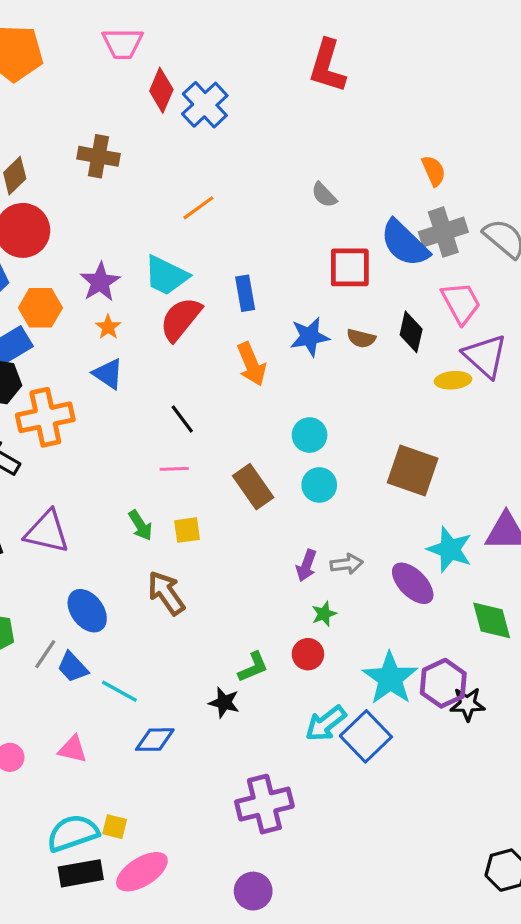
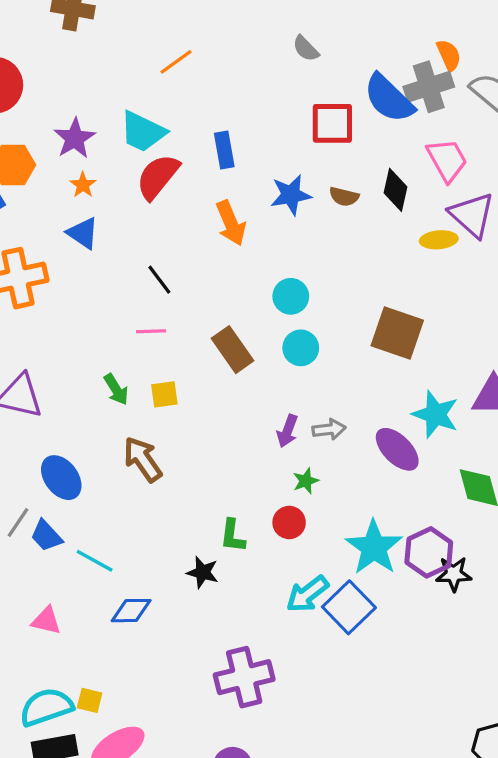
orange semicircle: (434, 171) -> (449, 55), moved
green L-shape: (253, 667) -> (233, 536), turned 120

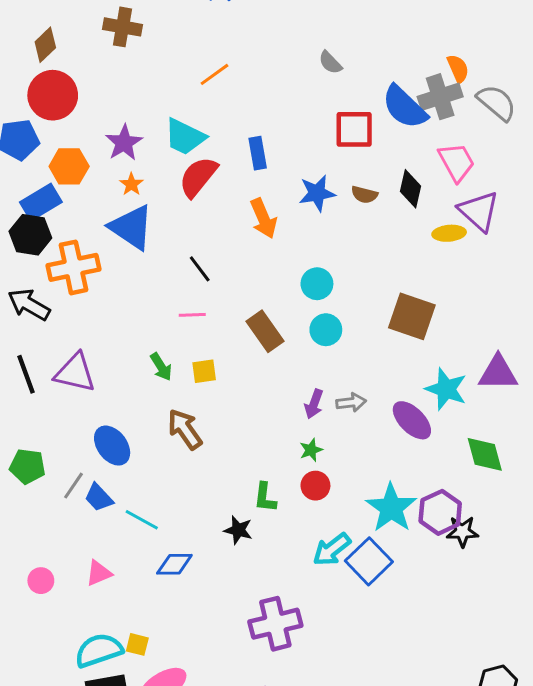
blue triangle: (83, 233) -> (131, 227), size x1.6
green star: (306, 481) -> (311, 450), moved
pink triangle: (46, 621) -> (99, 573), turned -36

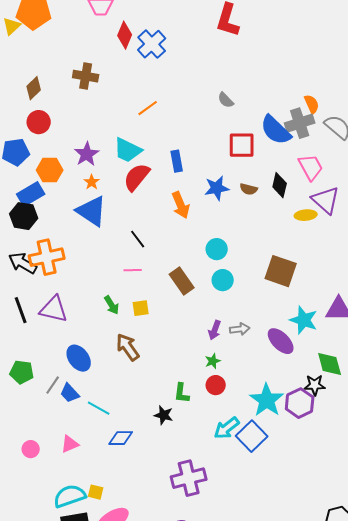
red circle: (53, 95) -> (39, 122), size x0.7
orange cross: (73, 267) -> (47, 257), moved
black star: (462, 532) -> (315, 385), moved

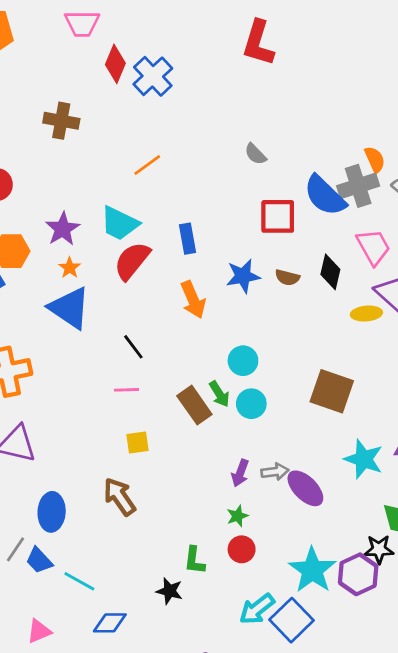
green arrow: (112, 305) -> (219, 394), moved
purple ellipse: (281, 341) -> (305, 488), moved
blue ellipse: (79, 358) -> (52, 512), turned 40

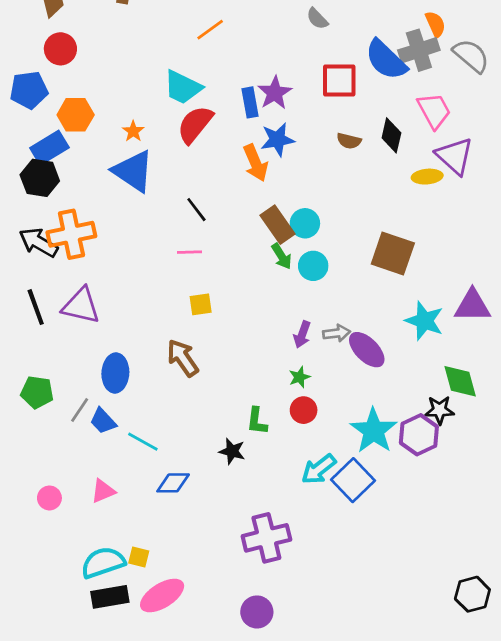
purple star: (63, 229) -> (275, 93), moved
blue star: (243, 276) -> (277, 140), moved
brown rectangle: (194, 405) -> (277, 225), moved

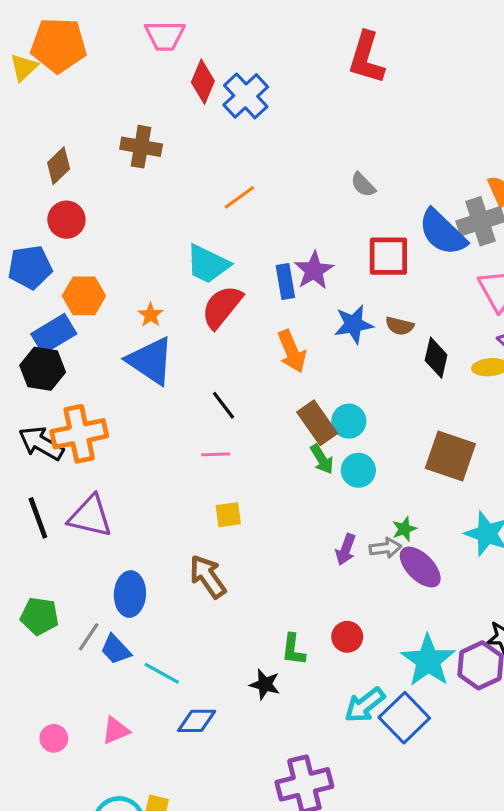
black diamond: (391, 135) -> (436, 358), moved
blue star: (277, 140) -> (354, 324), moved
green star: (299, 377) -> (404, 529), moved

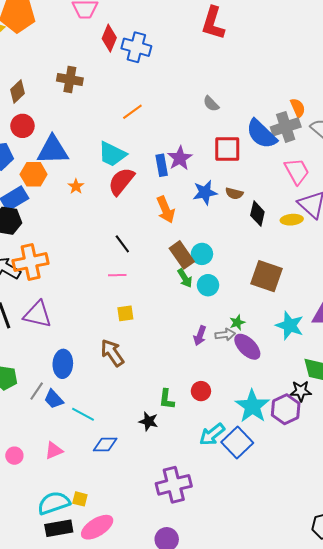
blue cross: (246, 96) -> (136, 47), turned -32
blue triangle: (151, 361) -> (53, 150), moved, turned -36

